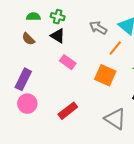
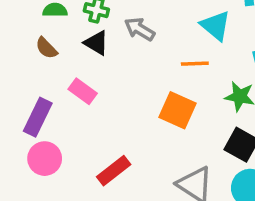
gray arrow: (98, 28) -> (140, 29), moved
orange line: (115, 48) -> (195, 64), turned 49
pink rectangle: (68, 62) -> (83, 91), moved

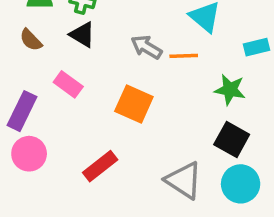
gray arrow: (140, 29) -> (146, 47), moved
orange square: (178, 110) -> (134, 104), moved

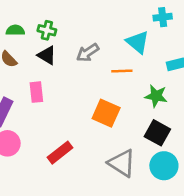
gray arrow: (146, 47) -> (88, 53), moved, turned -65
pink rectangle: (68, 84) -> (36, 92), turned 48
orange square: (134, 104) -> (106, 113), moved

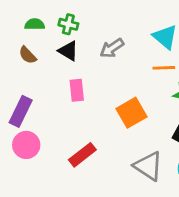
orange line: (122, 71) -> (164, 68), moved
pink rectangle: (36, 92) -> (77, 90), moved
orange square: (106, 113) -> (131, 113), turned 36

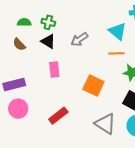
purple rectangle: (21, 111) -> (14, 85), turned 50
orange square: (131, 113) -> (93, 86), turned -35

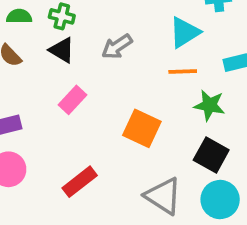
cyan triangle: (117, 31) -> (184, 32), turned 48
pink rectangle: (54, 69) -> (72, 100), turned 49

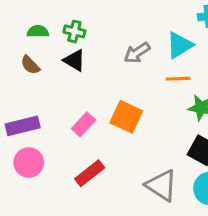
gray arrow: (117, 47) -> (137, 53), moved
pink rectangle: (72, 100) -> (84, 124), moved
orange square: (142, 128) -> (126, 117), moved

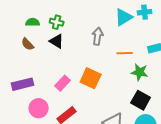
cyan triangle: (180, 45) -> (124, 17), moved
gray arrow: (137, 53) -> (98, 36), turned 132
pink circle: (29, 163) -> (39, 108), moved

